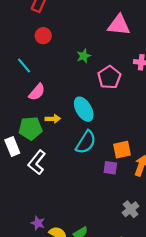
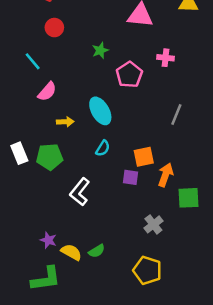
green pentagon: (30, 128) -> (50, 157), moved
cyan semicircle: (86, 142) -> (103, 148), size x0.6
white L-shape: (37, 162) -> (80, 192), moved

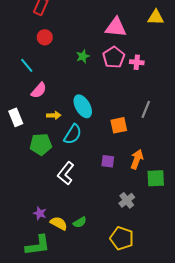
pink pentagon: (129, 75) -> (114, 57), moved
cyan semicircle: (103, 148) -> (73, 134), moved, size x1.5
white rectangle: (19, 153) -> (16, 117), moved
orange square: (144, 157) -> (119, 125), moved

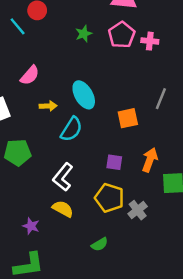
cyan line: (27, 65) -> (18, 26), moved
green pentagon: (41, 144) -> (18, 152), moved
green semicircle: (80, 222) -> (100, 244), moved
yellow semicircle: (59, 223) -> (63, 209), moved
yellow pentagon: (122, 238) -> (109, 198), moved

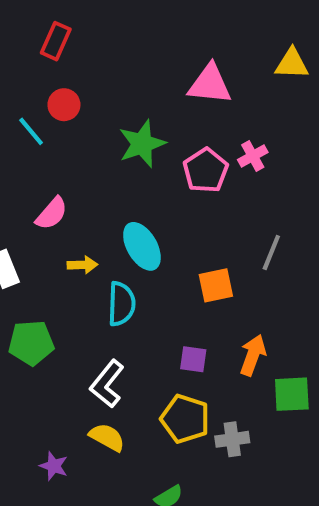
green star: (84, 34) -> (142, 144), size x1.6
pink pentagon: (122, 35) -> (206, 170), moved
pink cross: (150, 41) -> (253, 156), turned -35
cyan semicircle: (71, 129) -> (121, 304), turned -30
gray cross: (138, 210) -> (232, 439), turned 30

